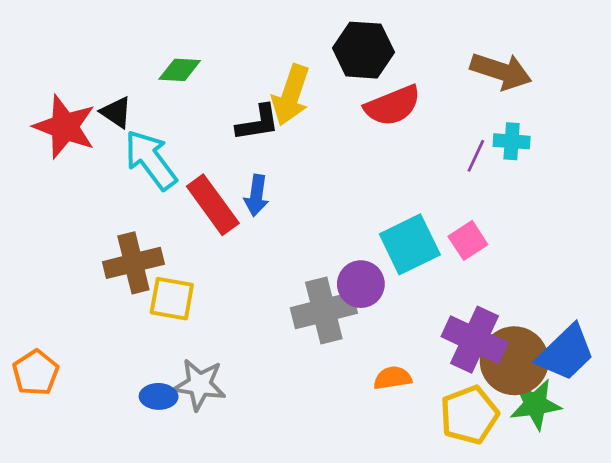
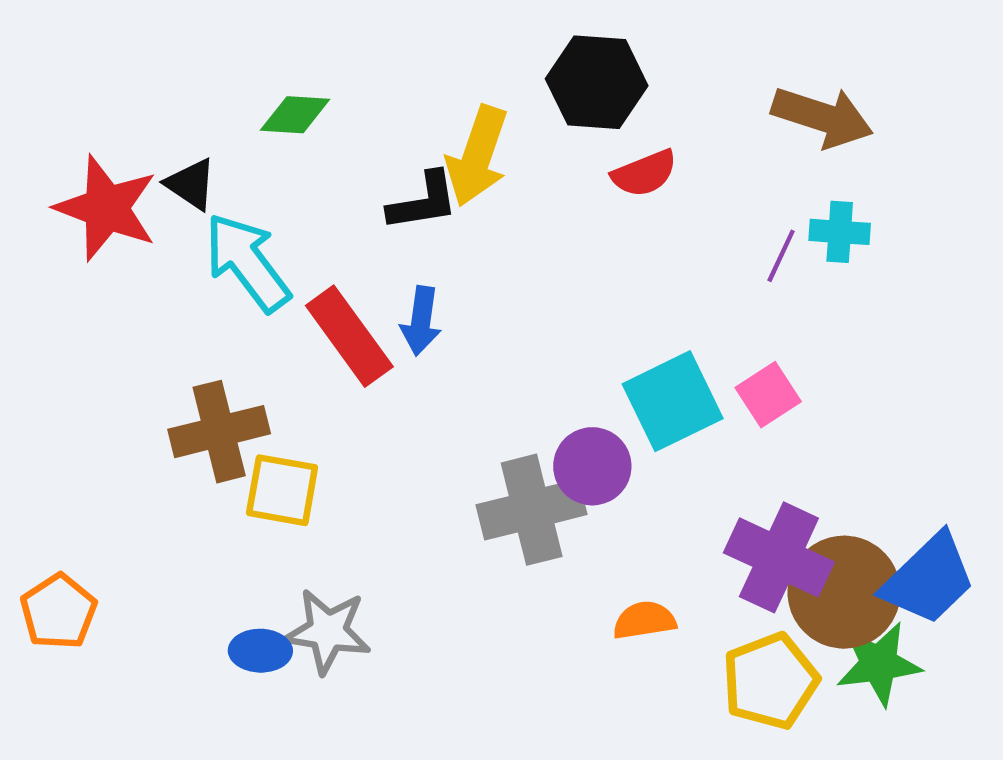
red semicircle: (393, 106) -> (644, 173), size x0.7

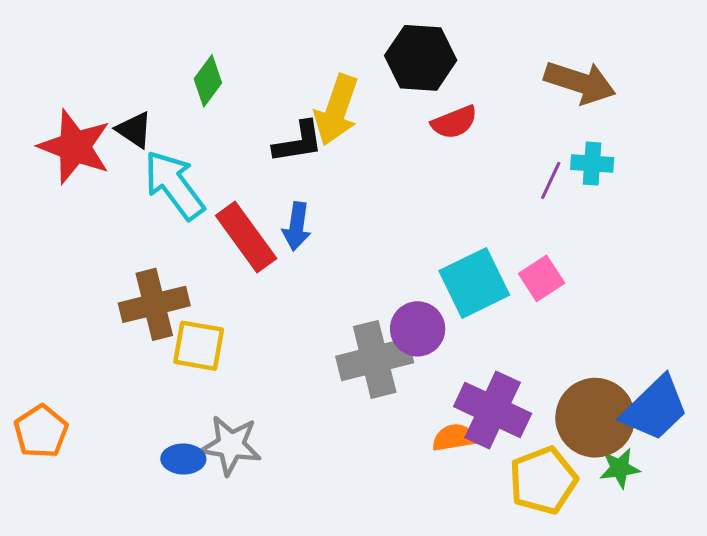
green diamond: (295, 115) -> (208, 81), turned -57
purple cross: (779, 557) -> (493, 410), moved
green star: (879, 664) -> (620, 468), size x0.7

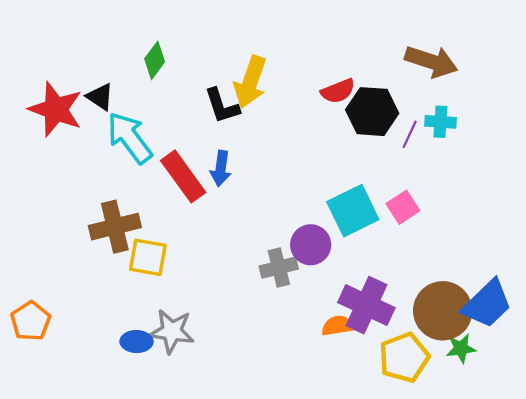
black hexagon: (421, 58) -> (372, 112), moved
black L-shape: (298, 142) -> (222, 106), turned 81
gray cross: (375, 359) -> (279, 268), size x0.7

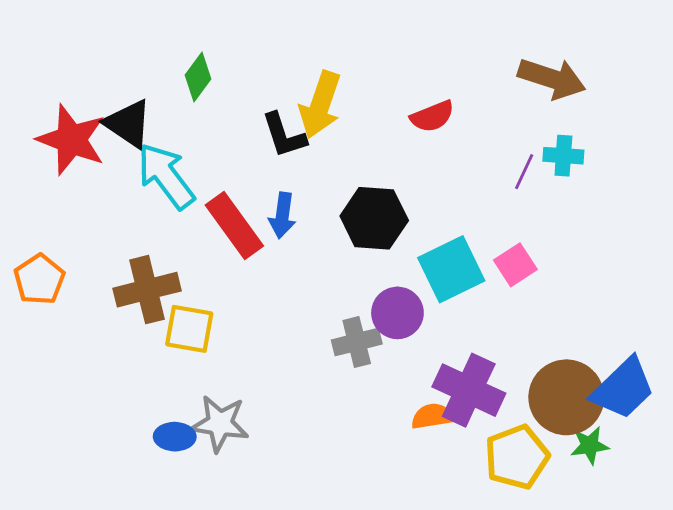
black triangle: (100, 97) -> (128, 124), size x1.4
black hexagon: (372, 112) -> (374, 218), moved
orange pentagon: (31, 321) -> (39, 279), moved

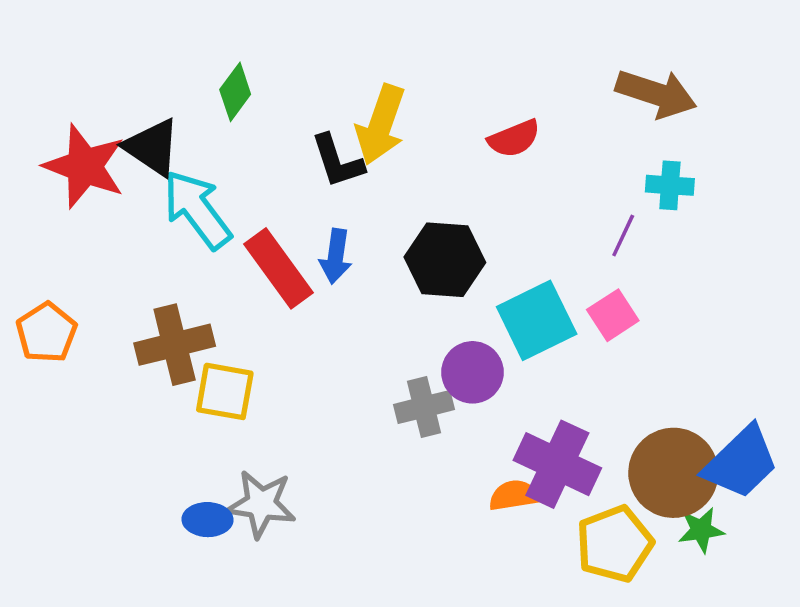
purple line: (524, 172) -> (623, 236), moved

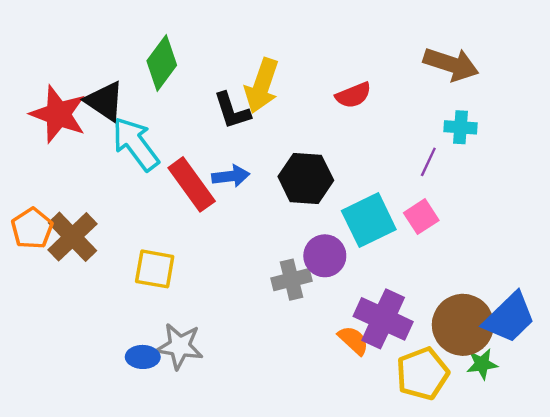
green diamond: (235, 92) -> (162, 63), size x1.4
blue arrow: (336, 256) -> (231, 176), turned -105
brown cross: (175, 345) -> (73, 237), moved, turned -30
orange semicircle: (514, 495) -> (353, 340), turned 52

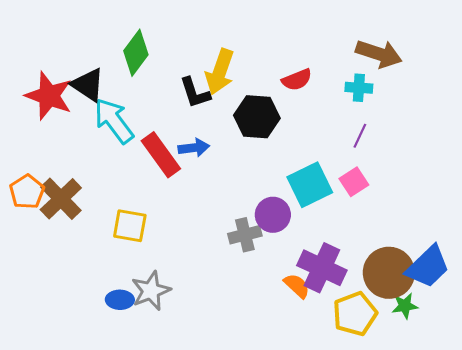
cyan cross: (460, 127) -> (359, 88), moved
black hexagon: (306, 178) -> (257, 117), moved
gray star: (180, 346) -> (151, 291), turned -30

